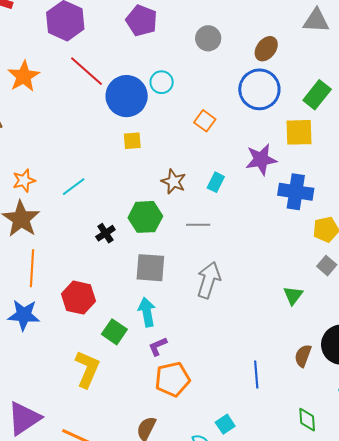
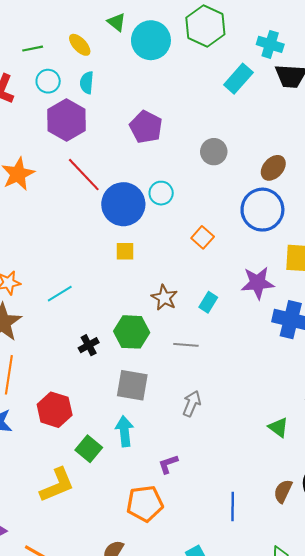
gray arrow: (209, 280) -> (192, 404), size x0.7
green triangle: (293, 295) -> (278, 427), turned -35
purple L-shape: (158, 346) -> (168, 464), moved
yellow L-shape: (87, 369) -> (57, 485), turned 39

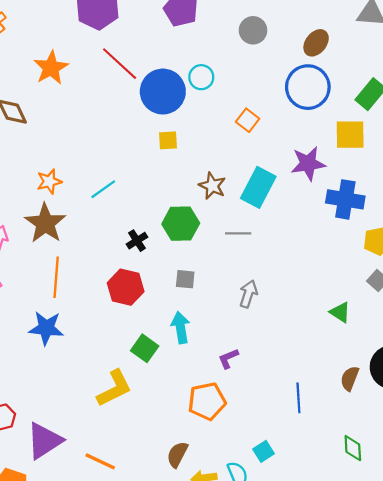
cyan rectangle: (208, 302) -> (258, 187), size x1.8
gray square: (132, 385) -> (185, 279), size x0.6
red hexagon: (55, 410) -> (126, 287), moved

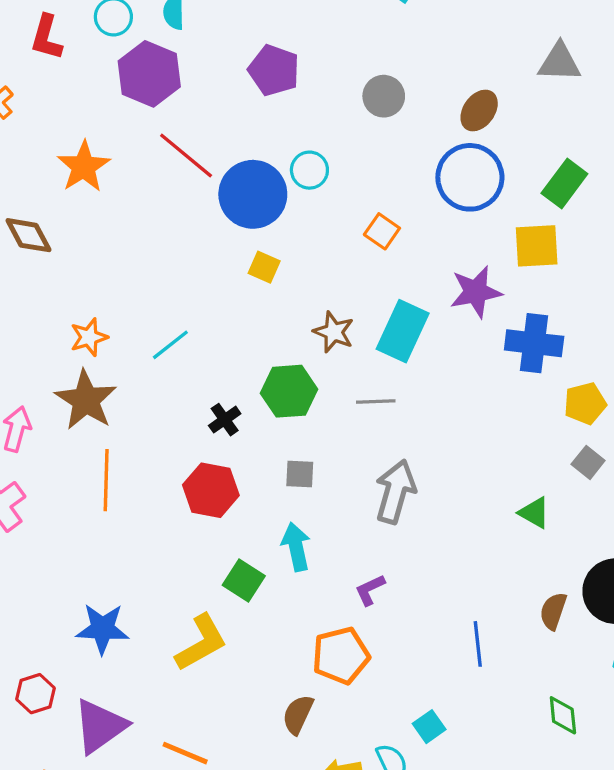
yellow square: (168, 140) -> (264, 267), turned 30
gray arrow: (248, 294) -> (395, 492), size x1.5
blue star: (46, 328) -> (103, 629), moved
brown semicircle: (177, 454) -> (298, 714), moved

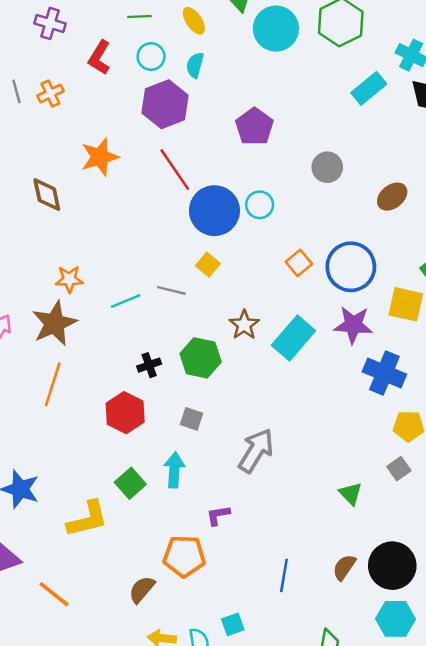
blue circle: (470, 177) -> (351, 267), moved
gray line: (376, 402) -> (172, 290), moved

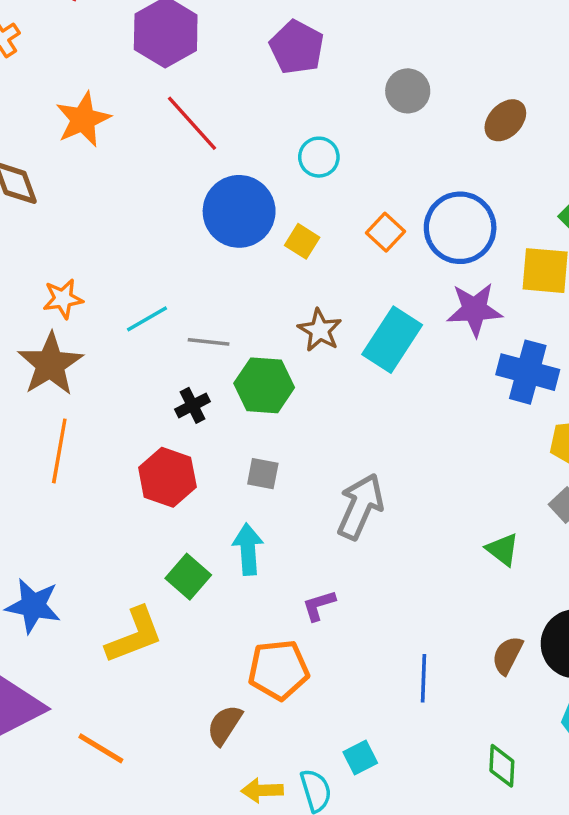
blue circle: (214, 211) -> (239, 211), moved
yellow square: (208, 265) -> (302, 241), moved
gray line: (172, 290) -> (209, 342), moved

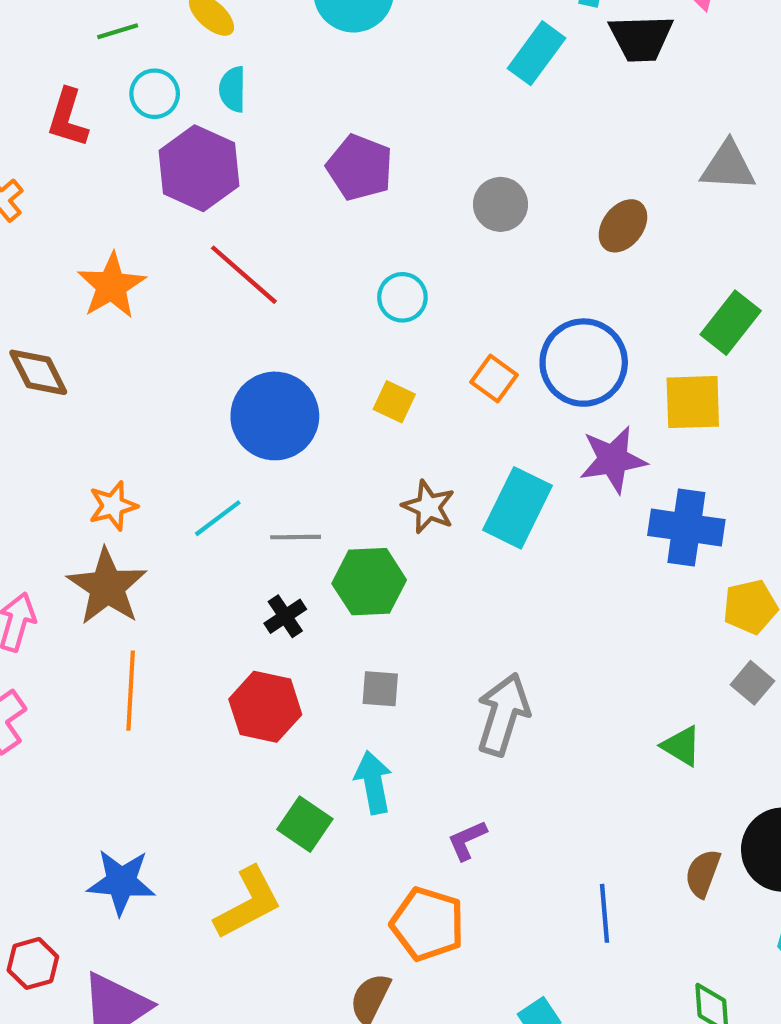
blue circle: (239, 211) -> (275, 416), moved
orange pentagon: (278, 670) -> (428, 924), turned 30

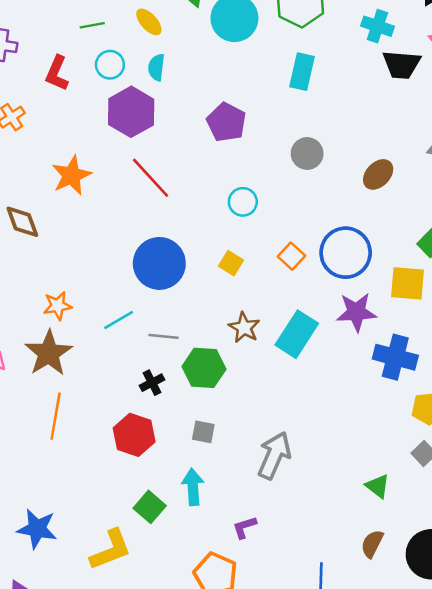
cyan rectangle: (536, 53) -> (302, 72), moved, turned -30
brown semicircle: (703, 873) -> (372, 544), moved

